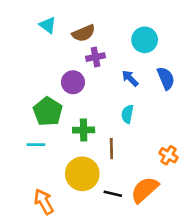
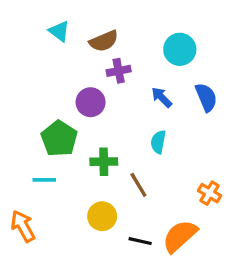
brown line: (111, 149) -> (138, 185), turned -30
yellow circle: (82, 174) -> (102, 216), size x0.7
orange arrow: (44, 202) -> (23, 226), moved

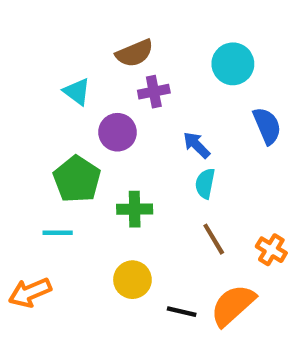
cyan triangle: (59, 31) -> (77, 92), moved
blue arrow: (162, 97) -> (197, 145), moved
brown line: (138, 185) -> (214, 239), moved
orange arrow: (23, 226) -> (30, 292), turned -84

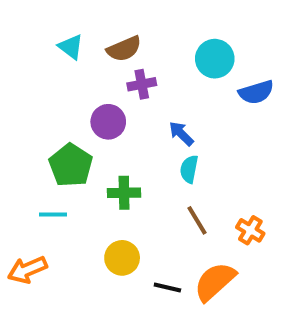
cyan triangle: (77, 92) -> (71, 47), moved
blue semicircle: (267, 126) -> (256, 92), moved, turned 96

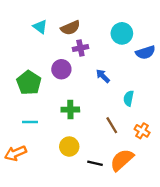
green pentagon: (71, 165) -> (29, 83), moved
cyan semicircle: (189, 169) -> (129, 98), moved

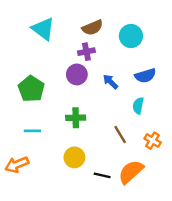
cyan triangle: (40, 27) -> (43, 29), size x1.5
brown semicircle: (70, 28) -> (92, 28), moved
blue semicircle: (145, 52) -> (145, 76), moved
purple circle: (61, 69) -> (77, 74), moved

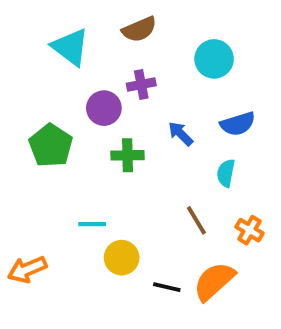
brown semicircle: (92, 28) -> (139, 29), moved
purple circle: (77, 74) -> (104, 108), moved
green cross: (76, 118) -> (127, 155), moved
cyan line: (32, 131) -> (92, 224), moved

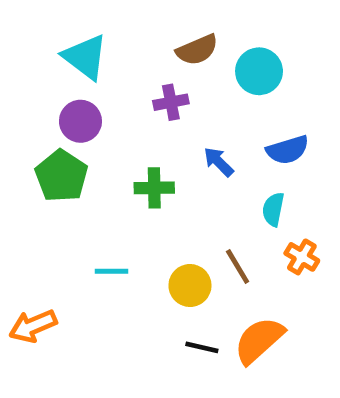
brown semicircle: (139, 29) -> (197, 50), moved
purple circle: (104, 108) -> (80, 121), moved
orange cross: (249, 230) -> (302, 257), moved
yellow circle: (122, 258) -> (190, 286), moved

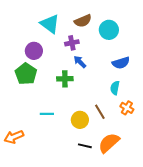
cyan triangle: (85, 57) -> (50, 24), moved
blue arrow: (219, 162) -> (80, 62), moved

